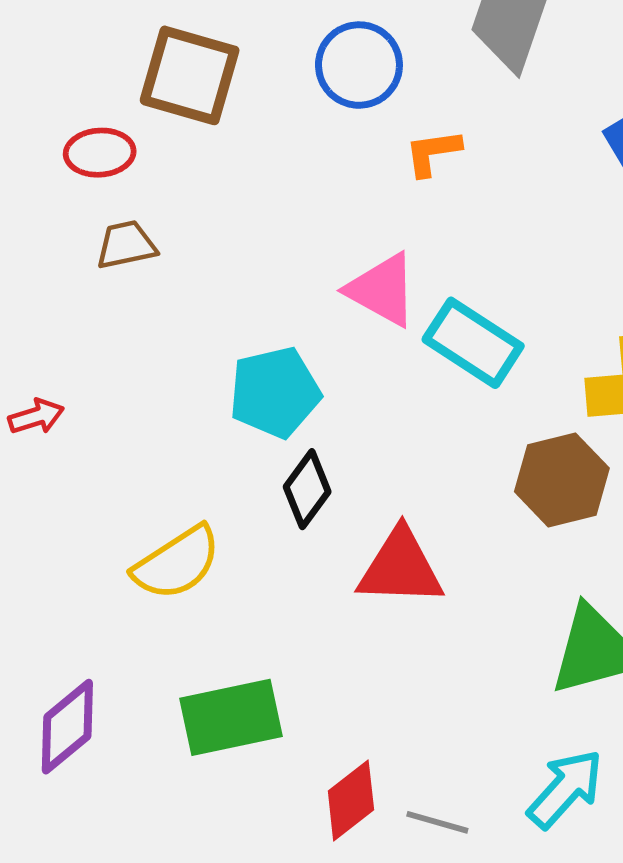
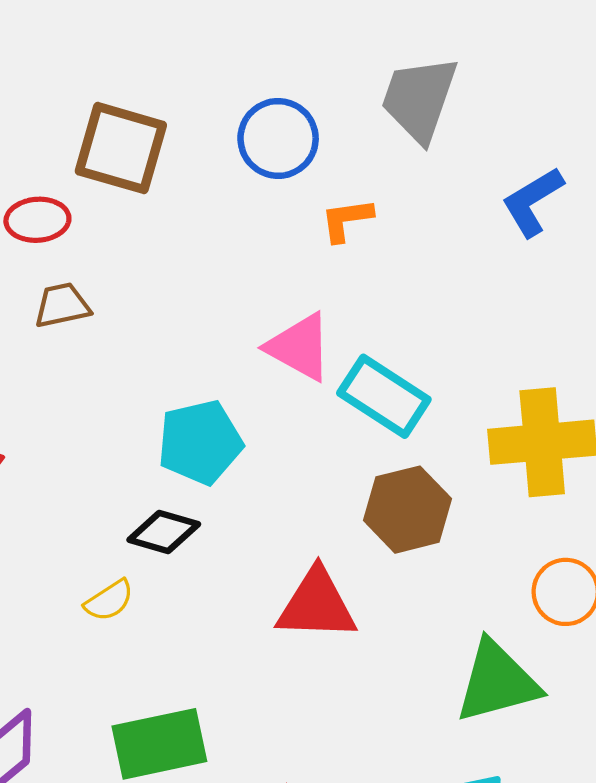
brown hexagon: (562, 480) -> (407, 510), moved
black diamond: (307, 489) -> (164, 532), moved, turned 70
yellow semicircle: (177, 563) -> (109, 600), size x0.6

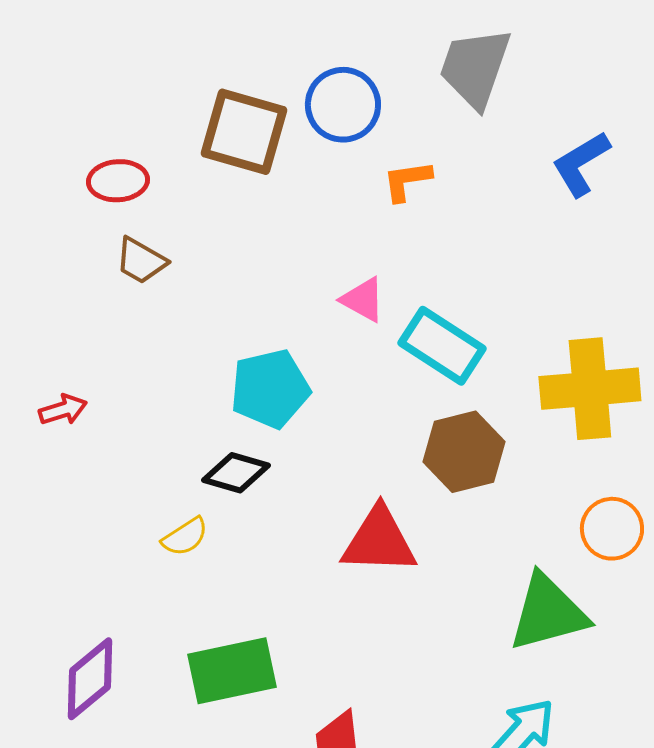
brown square: (121, 148) -> (244, 132), moved
brown trapezoid: (62, 305) -> (141, 261), turned -138
pink triangle: (299, 347) -> (363, 300), size x0.7

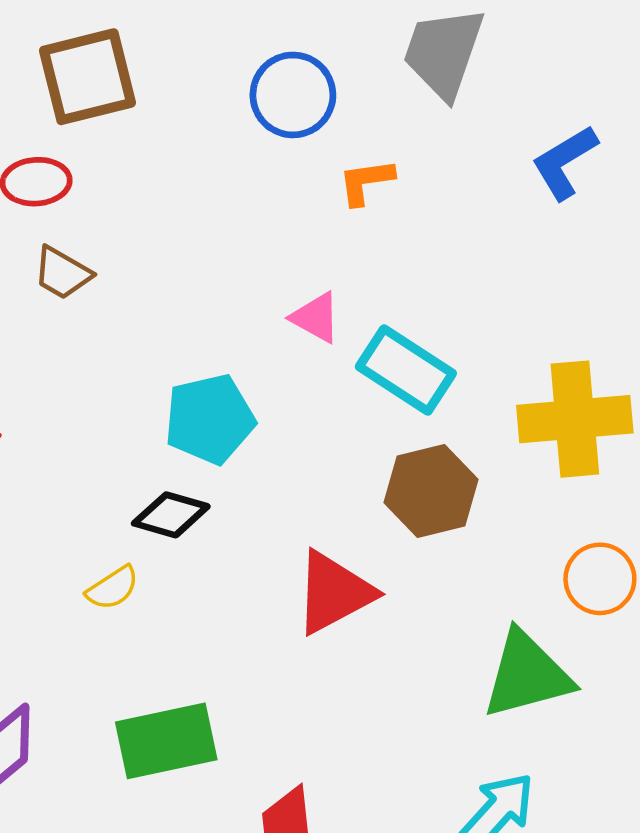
brown square: (244, 132) -> (87, 77), moved, turned -30
red triangle: (379, 541) -> (334, 593), turned -30

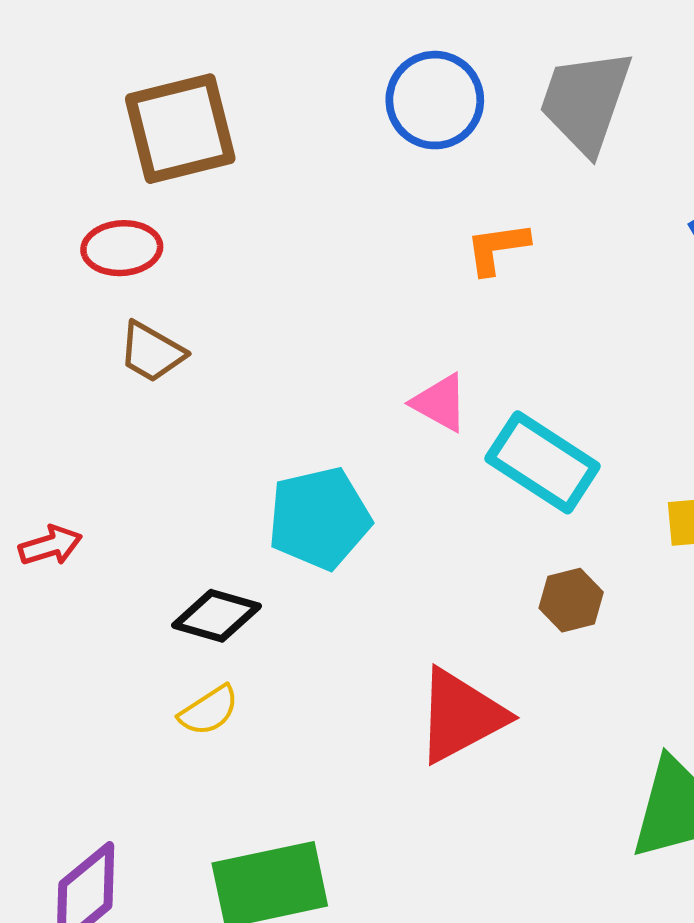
blue circle: (293, 95) -> (435, 100), moved
brown hexagon: (431, 491) -> (571, 600), size x0.6
black diamond: (171, 515) -> (217, 616), moved

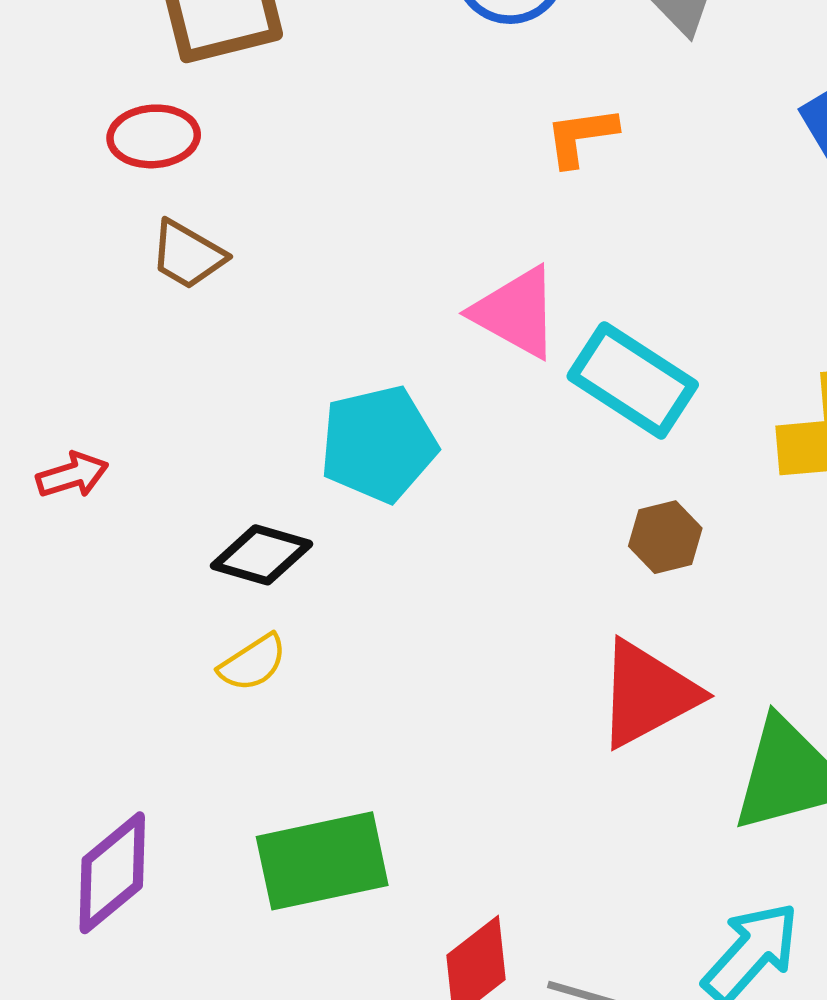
pink triangle: (440, 403) -> (516, 312), size x1.4
red triangle: (461, 716) -> (647, 694), moved

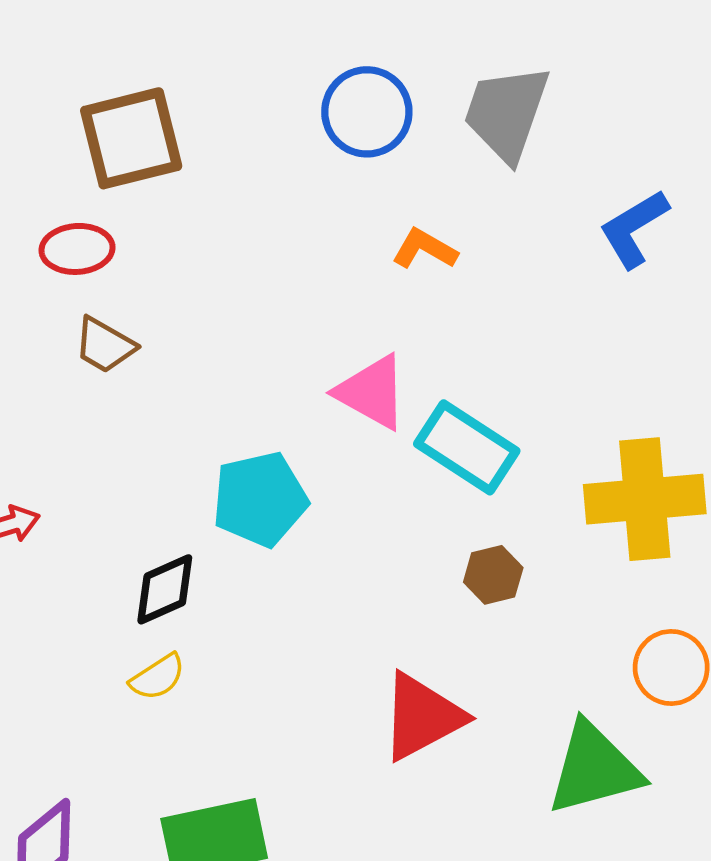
orange L-shape: (581, 136) -> (425, 249), turned 38
black diamond: (262, 555) -> (165, 589), turned -40
red triangle: (647, 694) -> (422, 717), moved

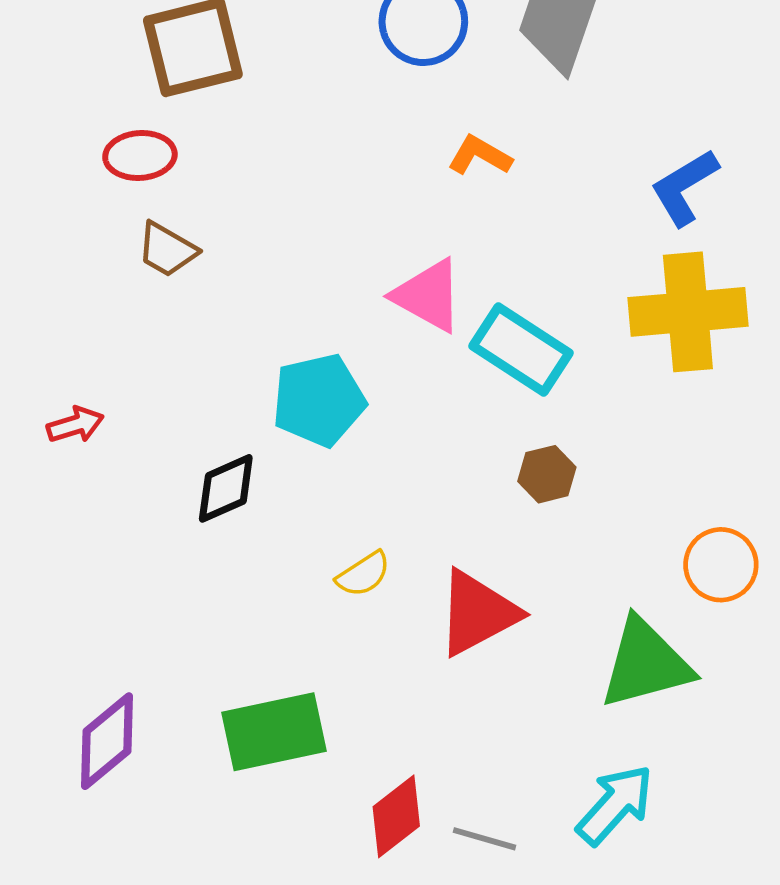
blue L-shape: (634, 229) -> (684, 187), moved
yellow cross: (645, 499) -> (688, 312), moved
yellow semicircle: (158, 677) -> (363, 574), moved

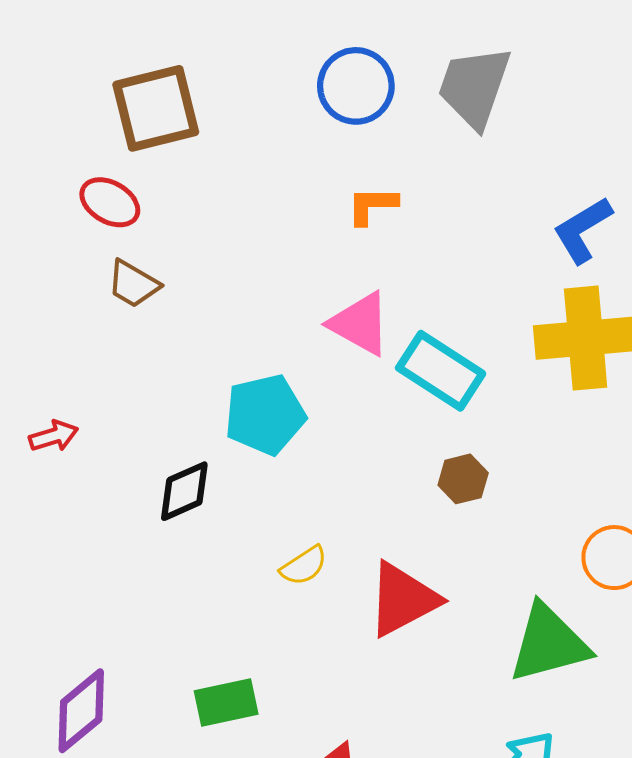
red ellipse: (140, 156) -> (110, 202), turned 34
orange L-shape: (480, 156) -> (372, 205), moved, turned -30
green rectangle: (274, 732) -> (226, 703), size x0.7

